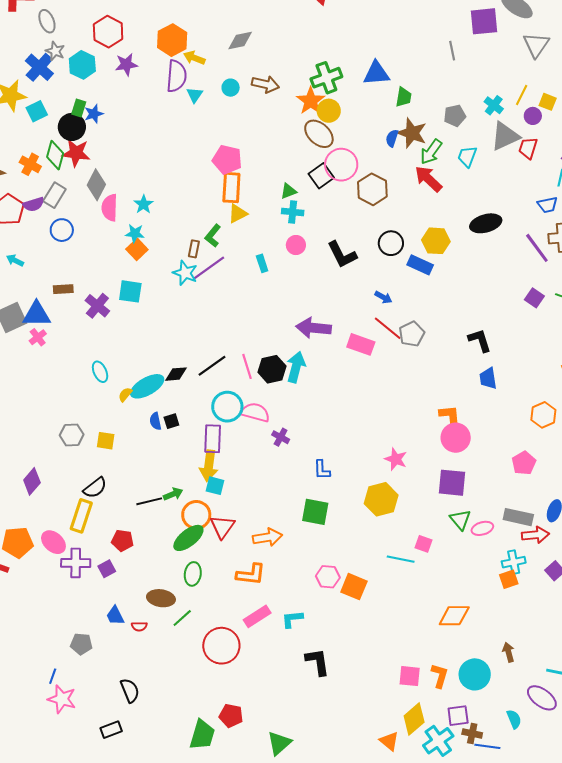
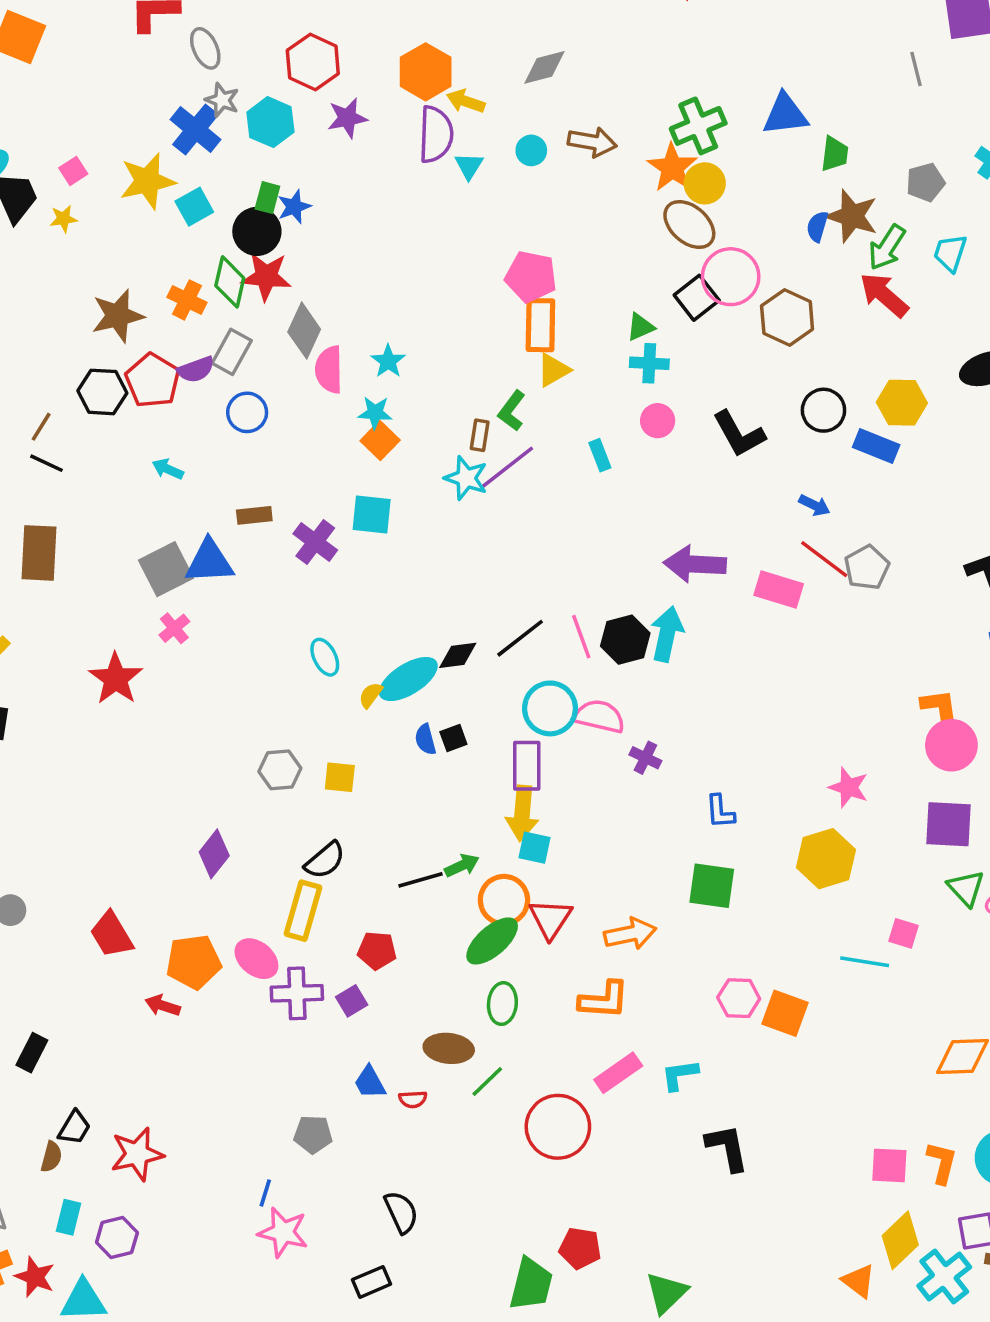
pink cross: (38, 337) -> (174, 628), moved

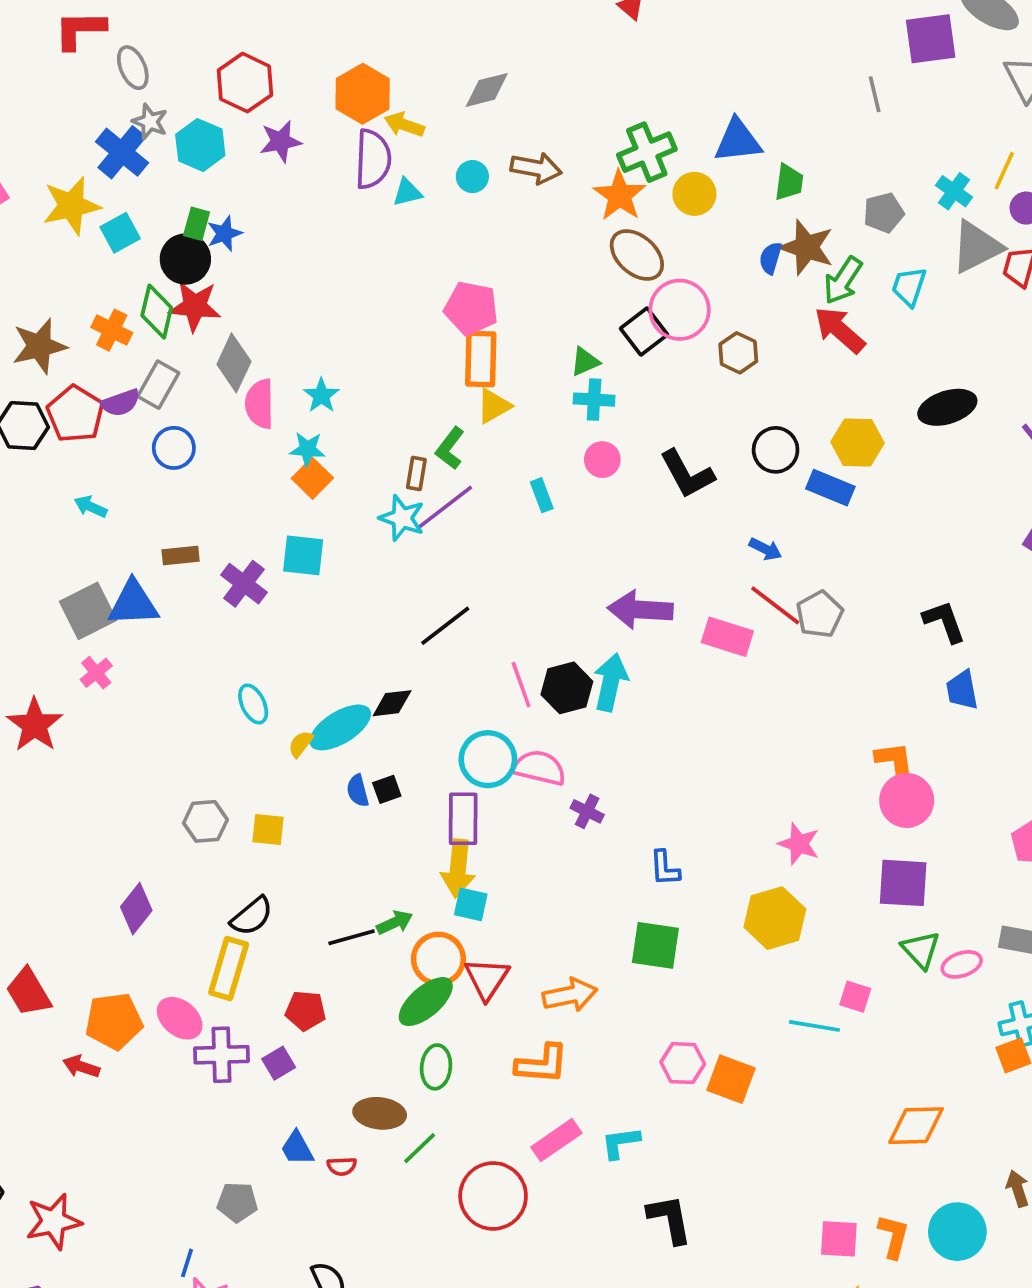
cyan triangle: (469, 166) -> (407, 192), turned 44
yellow circle: (705, 183) -> (694, 194), moved
brown hexagon: (787, 318) -> (738, 353), size x0.7
black line: (520, 638) -> (445, 626), moved

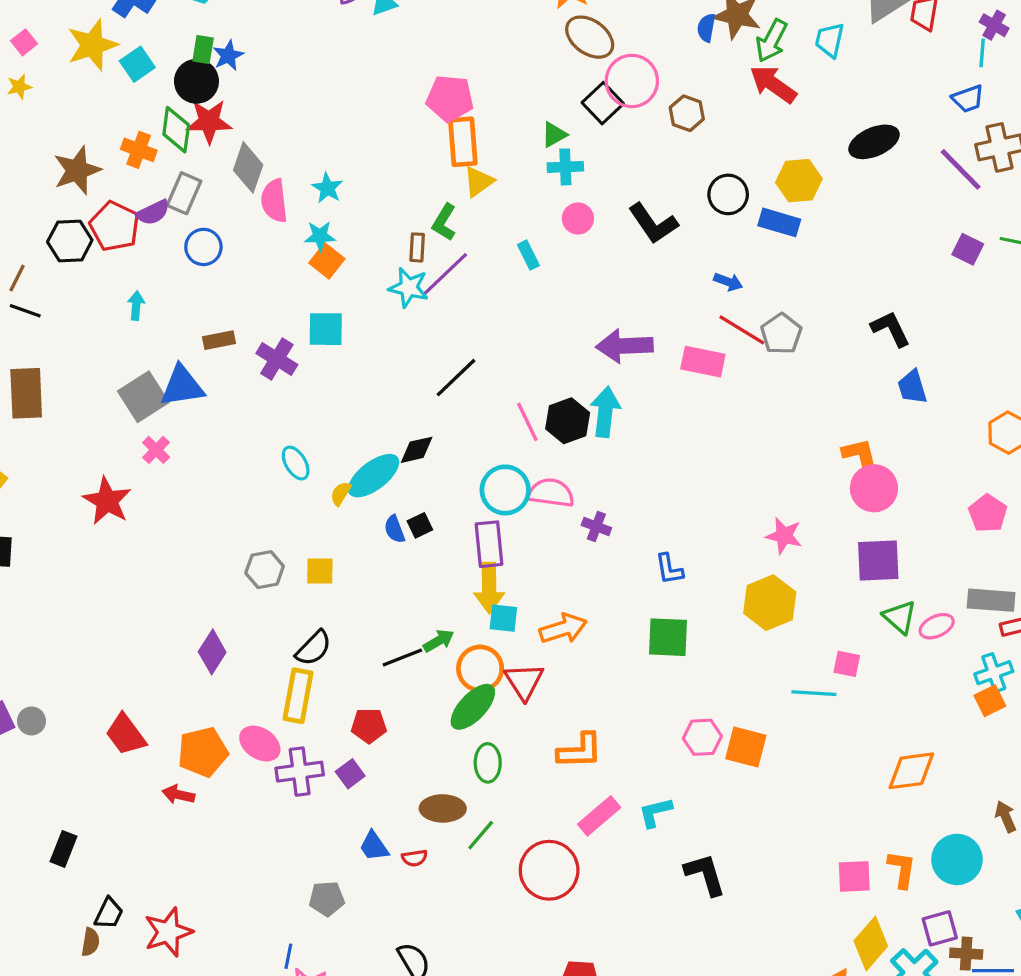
cyan arrow: (91, 507) -> (136, 306), turned 76
orange arrow: (570, 995) -> (563, 629), moved

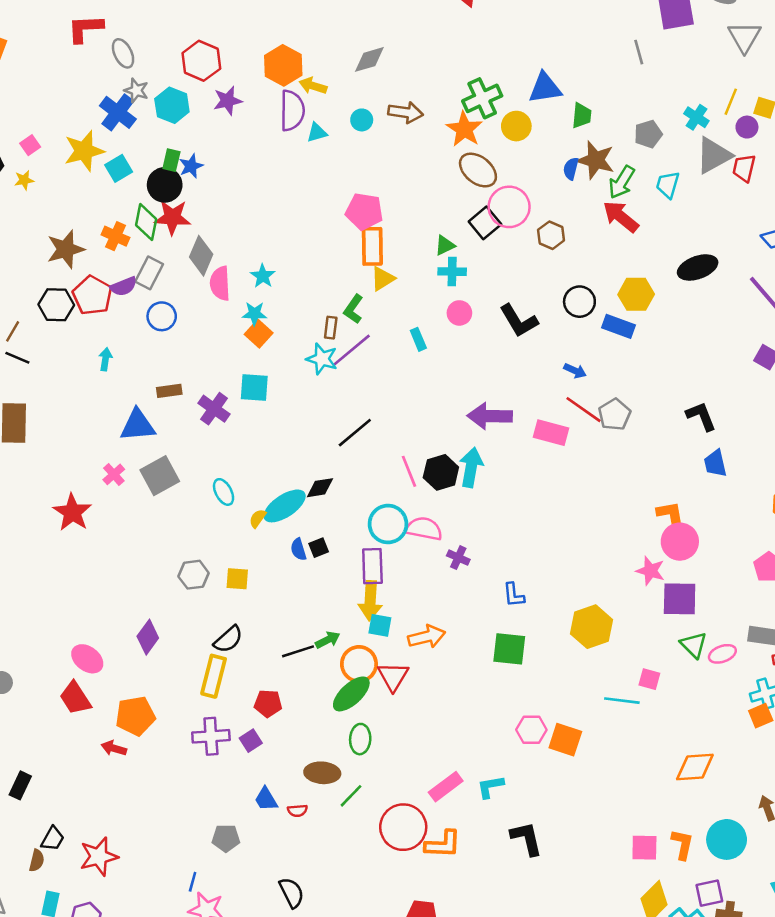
gray square: (143, 397) -> (160, 476), moved
pink star: (784, 536) -> (650, 571), moved
pink ellipse: (260, 744) -> (87, 659), moved
orange L-shape: (580, 751) -> (443, 844), moved

